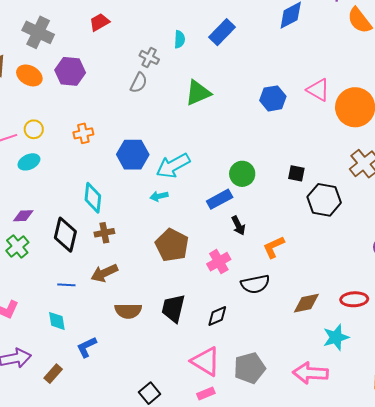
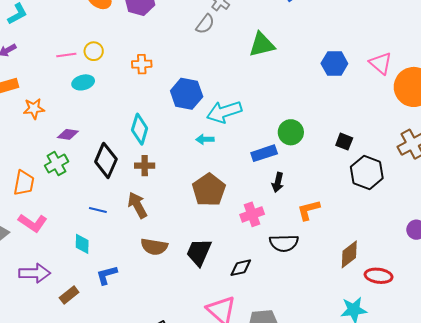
black arrow: (238, 225) -> (278, 182), turned 30
brown arrow: (104, 273) -> (137, 205), turned 76
brown diamond: (306, 303) -> (349, 254), moved, turned -36

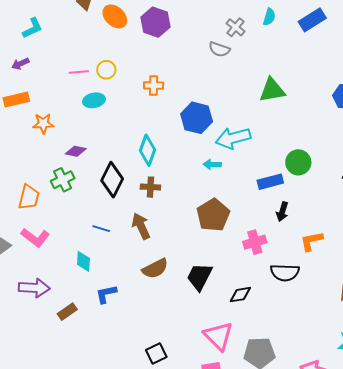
gray semicircle: (205, 24) -> (219, 49), turned 70
green triangle: (262, 45) -> (272, 90), moved
brown semicircle: (154, 247) -> (155, 268), turned -40

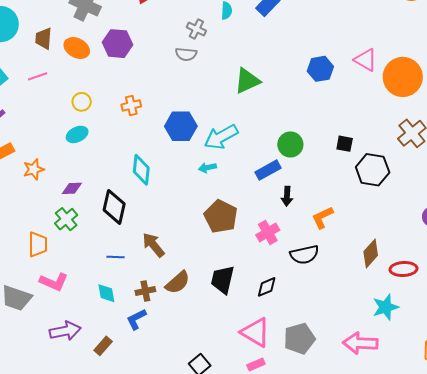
pink line: (79, 72) -> (38, 76), moved
brown cross: (150, 187) -> (145, 291), moved

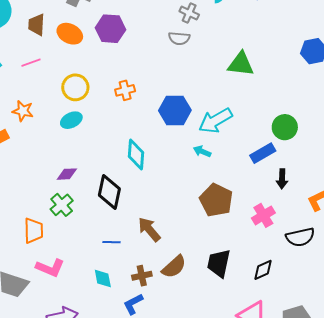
green triangle: (247, 81) -> (241, 64), turned 32
yellow circle: (82, 102) -> (75, 87), size x1.4
cyan arrow: (207, 168) -> (202, 151), turned 36
orange star: (34, 169) -> (23, 111), moved, turned 30

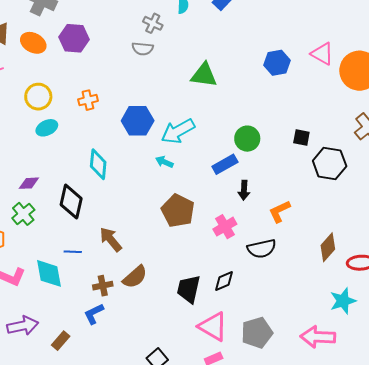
cyan ellipse: (71, 120) -> (47, 128), moved
black trapezoid: (219, 263) -> (189, 289), moved
cyan diamond: (103, 278) -> (49, 273), moved, size x1.5

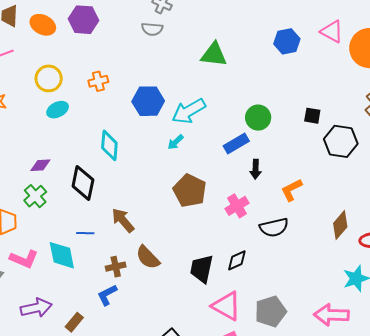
cyan arrow: (164, 162) -> (176, 142), turned -66
brown semicircle: (135, 277) -> (148, 257), turned 88

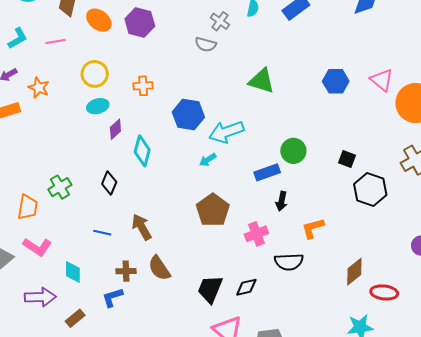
purple diamond: (40, 165) -> (115, 129), moved, turned -50
black diamond: (83, 183) -> (109, 183), size x0.7
cyan diamond: (62, 255) -> (73, 272), moved, size x0.7

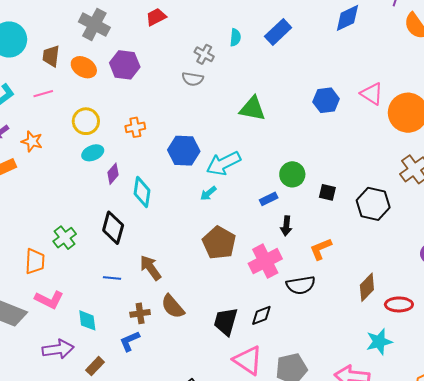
black square: (347, 159) -> (327, 192), moved
blue rectangle: (267, 172) -> (269, 199), size x0.7
black diamond: (109, 183) -> (113, 228), size x1.4
pink cross: (256, 234) -> (265, 261), size x1.4

